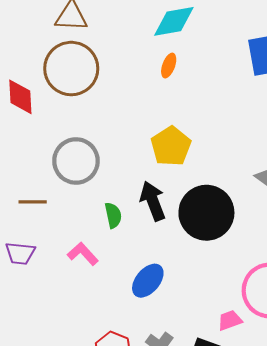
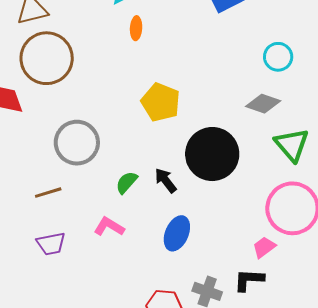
black arrow: (153, 201) -> (166, 180), moved, size x0.7
green semicircle: (113, 215) -> (127, 182), turned -110

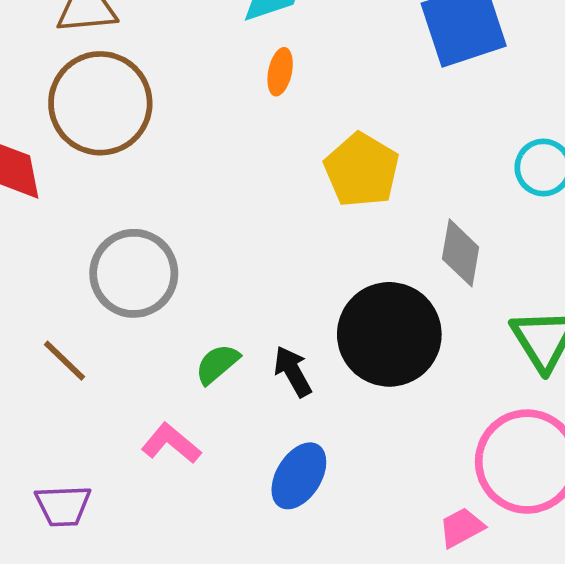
yellow pentagon: (161, 102) -> (362, 170), moved
gray diamond: (263, 104) -> (461, 253), moved, turned 72
brown line: (48, 193) -> (64, 361), turned 52
purple trapezoid: (51, 244) -> (63, 506), moved

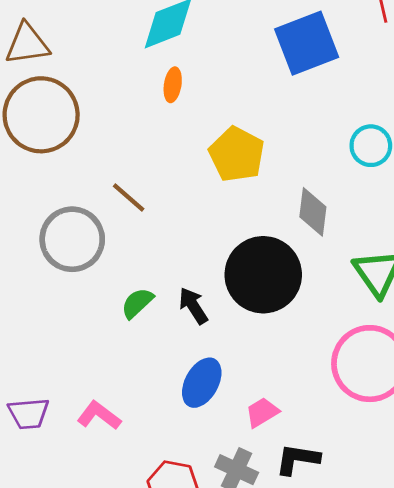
brown line: (64, 361) -> (129, 197), moved
pink L-shape: (171, 443) -> (99, 415), moved
pink trapezoid: (462, 528) -> (262, 412), moved

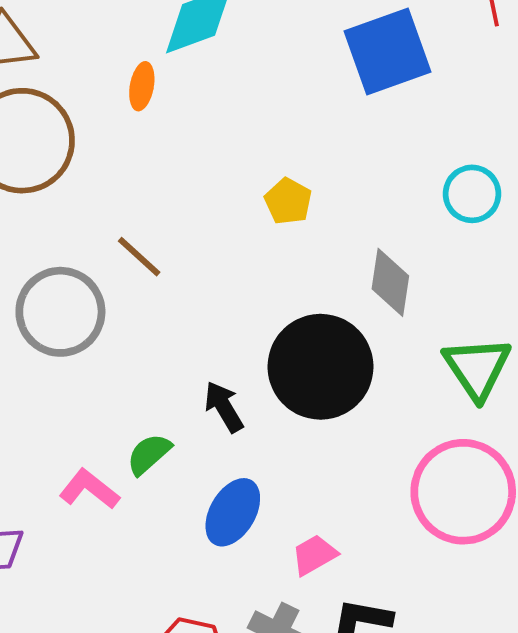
orange ellipse: (173, 85) -> (142, 86), moved
yellow pentagon: (237, 154) -> (288, 201), size x0.6
green semicircle: (137, 303) -> (149, 454), moved
pink L-shape: (99, 415) -> (89, 489), moved

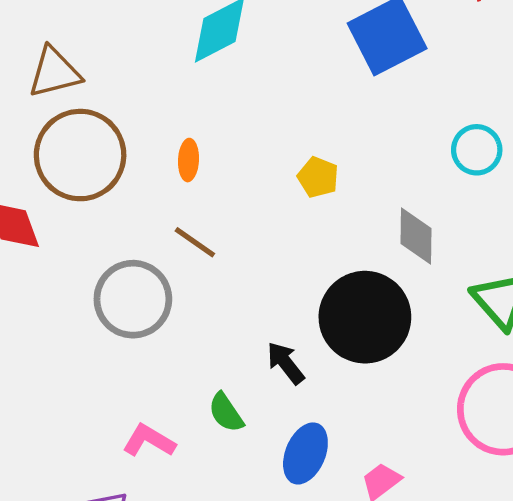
orange ellipse: (142, 86) -> (188, 160), moved
green semicircle: (149, 454) -> (226, 413), turned -75
pink L-shape: (89, 489) -> (149, 441), moved

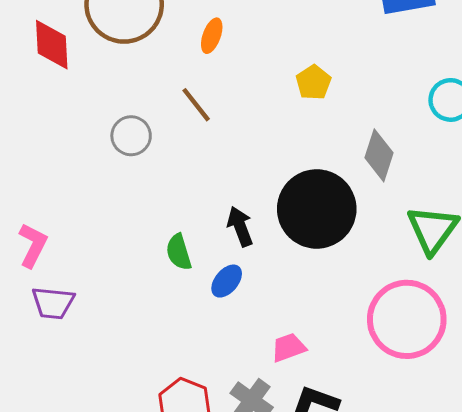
gray circle: (133, 299) -> (131, 136), size x0.6
pink L-shape: (149, 441) -> (33, 245), moved, turned 69
blue ellipse: (305, 453) -> (227, 281), moved, size x0.7

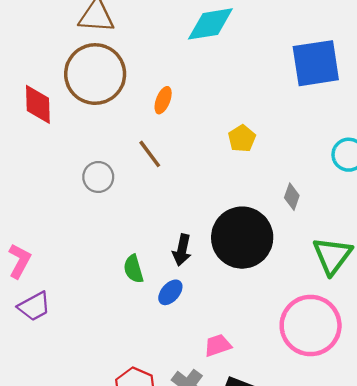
gray diamond: (379, 155) -> (292, 197), size x0.7
black arrow: (240, 227) -> (182, 250), turned -148
purple trapezoid: (53, 303) -> (34, 306), turned -36

